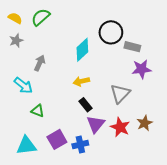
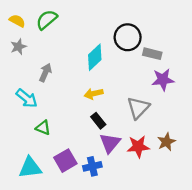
red star: (120, 127) -> (138, 146), turned -30

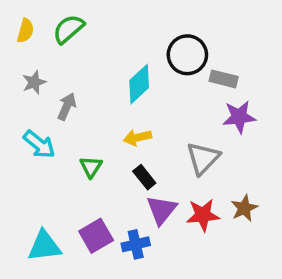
yellow semicircle: (17, 21) -> (25, 31), turned 77
gray star: (18, 47) -> (34, 82), moved
green triangle: (43, 128) -> (91, 167), moved, turned 42

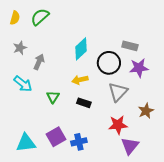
black circle: (187, 55) -> (109, 63), moved
black rectangle: (144, 177) -> (84, 103), turned -32
brown star: (244, 208) -> (146, 111), moved
purple triangle: (162, 210) -> (130, 146), moved

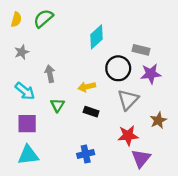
cyan diamond: (81, 49) -> (97, 37), moved
gray arrow: (39, 62) -> (50, 74), moved, turned -35
purple square: (56, 137) -> (27, 124), moved, turned 30

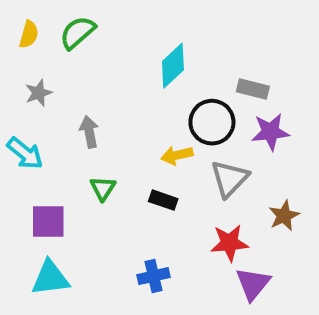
yellow arrow: (87, 87) -> (177, 155), moved
cyan arrow: (25, 91) -> (25, 153), moved

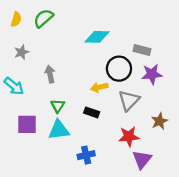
cyan diamond: (173, 66) -> (97, 37), turned 45
cyan triangle: (50, 278) -> (59, 130), moved

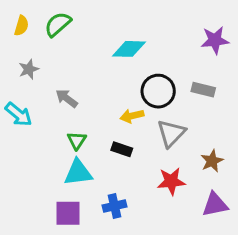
gray rectangle: (142, 50) -> (203, 90), moved
gray arrow: (50, 74) -> (67, 98), turned -42
purple star: (152, 74) -> (215, 40), moved
purple square: (27, 124) -> (68, 213), moved
purple triangle: (142, 159) -> (215, 205), moved, turned 40

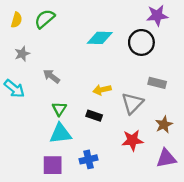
purple star: (215, 40) -> (157, 15), moved
gray rectangle: (203, 90) -> (157, 83), moved
black circle: (158, 91) -> (141, 42), moved

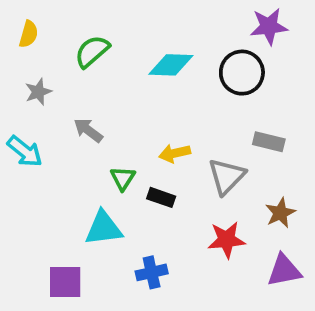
green semicircle: (45, 19) -> (92, 51), moved
green triangle: (59, 109) -> (123, 178), moved
purple square: (53, 165) -> (65, 282), moved

